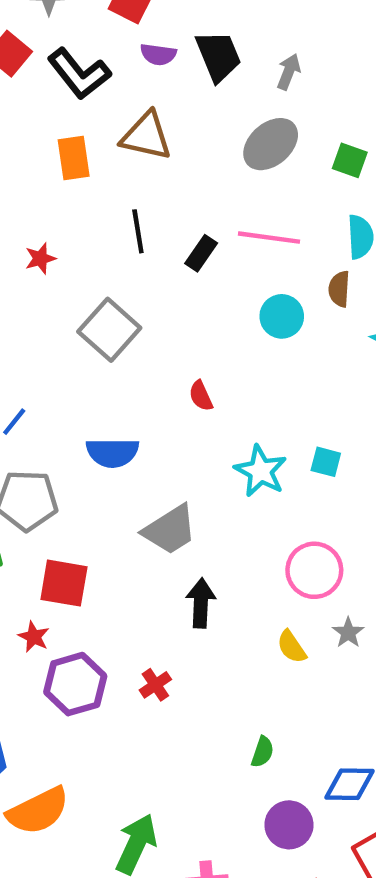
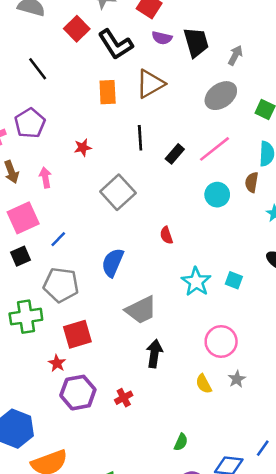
brown triangle: (146, 136) -> (150, 84), turned -48
pink line: (269, 238) -> (214, 149), turned -52
blue semicircle: (113, 453) -> (113, 263), turned 108
red square: (64, 583) -> (77, 334), turned -32

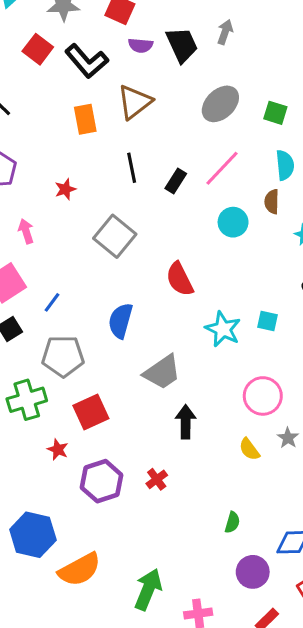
gray arrow: (235, 55) -> (225, 32), moved
red semicircle: (166, 235) -> (180, 279), size x1.6
red star: (57, 363) -> (58, 450), moved

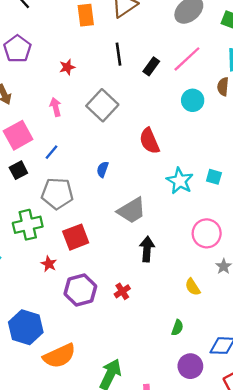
pink arrow: (26, 231) -> (56, 107), moved
blue semicircle: (120, 321) -> (103, 169), size x0.6
yellow semicircle: (249, 449) -> (193, 287), moved

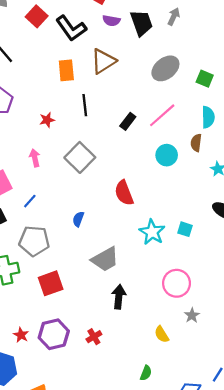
black line: (118, 54) -> (85, 105), moved
red star: (49, 264) -> (21, 335), moved

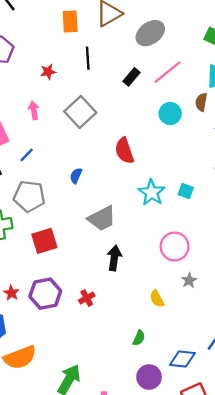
gray ellipse: (165, 68) -> (150, 33), moved

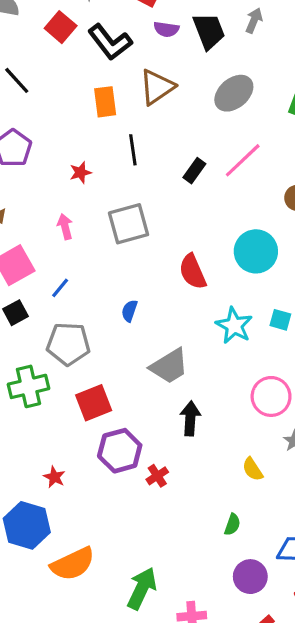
gray ellipse: (150, 33) -> (234, 93), moved
gray square: (80, 112) -> (129, 224), turned 32
cyan circle: (170, 114) -> (256, 251), moved, size x1.4
purple hexagon: (45, 294) -> (120, 451), moved

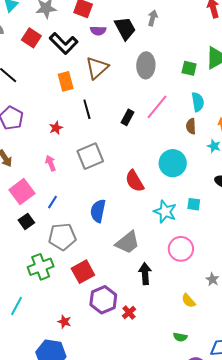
gray ellipse: (234, 93) -> (146, 65), turned -40
blue semicircle: (129, 311) -> (98, 211), size x1.6
pink circle: (271, 396) -> (181, 249), moved
green semicircle: (232, 525) -> (180, 337), turned 88

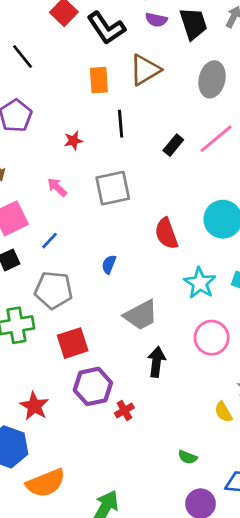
pink arrow: (51, 163) -> (57, 187), turned -35
blue semicircle: (98, 211) -> (109, 264), size x0.6
yellow semicircle: (188, 301) -> (223, 412), moved
red star: (64, 322) -> (34, 406), size x1.5

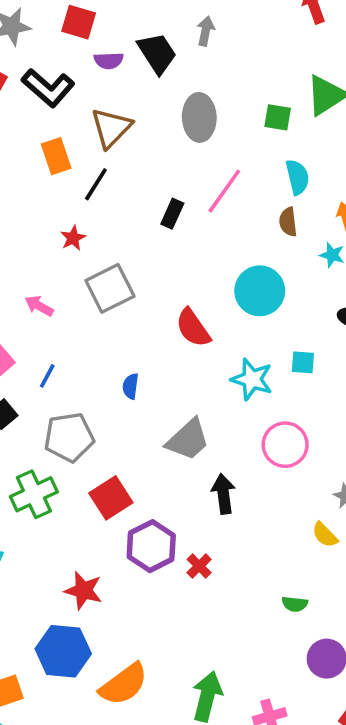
black line: (121, 124) -> (96, 184), moved, turned 52
red star: (73, 141) -> (73, 238), moved

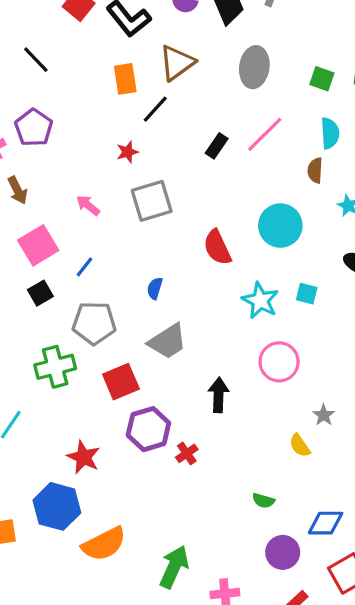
gray trapezoid: (188, 440) -> (168, 341), moved

